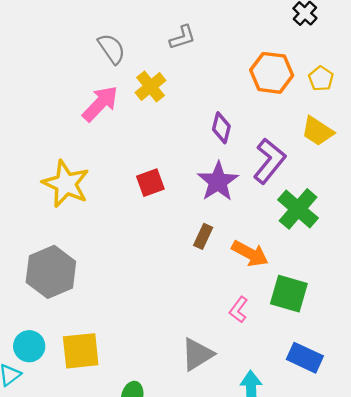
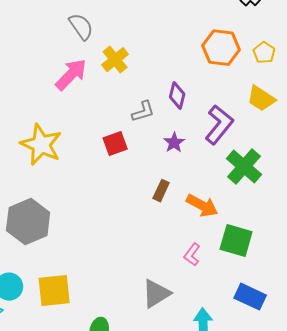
gray L-shape: (182, 37) -> (143, 112), moved
purple star: (218, 181) -> (174, 143), size x0.6

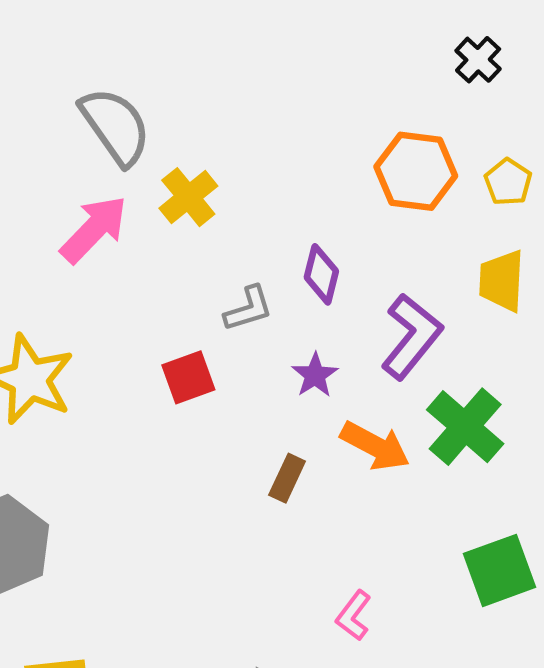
gray semicircle: (81, 27) -> (115, 126), size x1.4
yellow trapezoid: (261, 99) -> (502, 281), turned 60
orange arrow: (202, 206) -> (375, 446), moved
green square: (236, 241) -> (500, 570), moved, turned -36

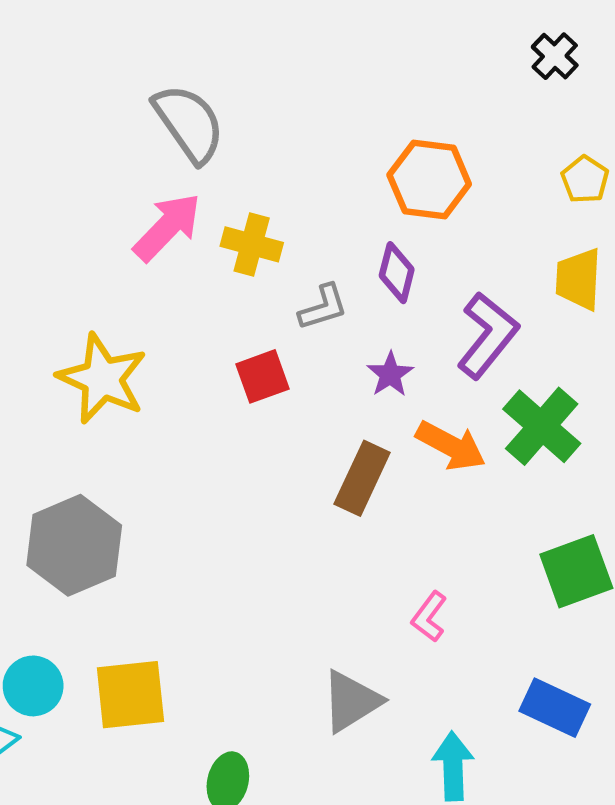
orange hexagon: (416, 171) -> (429, 180), moved
yellow cross: (188, 197) -> (252, 244), moved, turned -36
brown rectangle: (287, 478) -> (362, 478), size x1.5

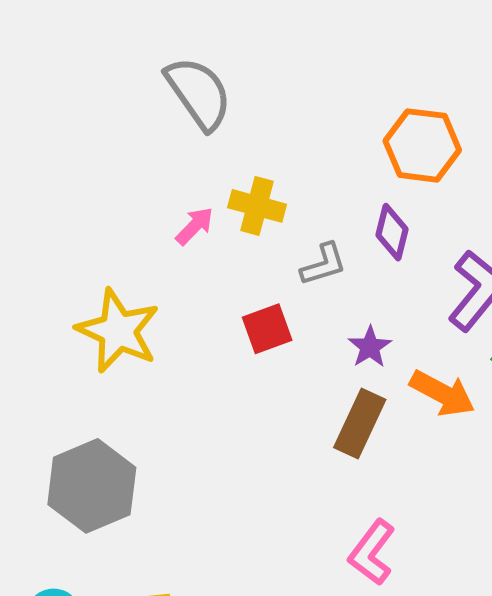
pink arrow: (167, 227) -> (195, 226), moved, size x0.6
purple star: (390, 374) -> (370, 347), moved
pink L-shape: (429, 617) -> (372, 552), moved, size x1.4

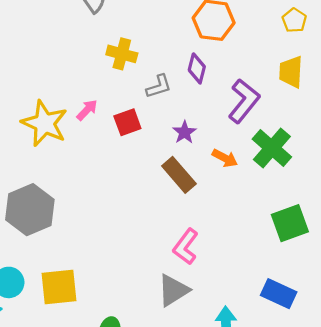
pink arrow: (195, 226) -> (87, 110), moved
orange arrow: (442, 393) -> (225, 158), size x0.7
brown rectangle: (360, 423) -> (179, 175), turned -66

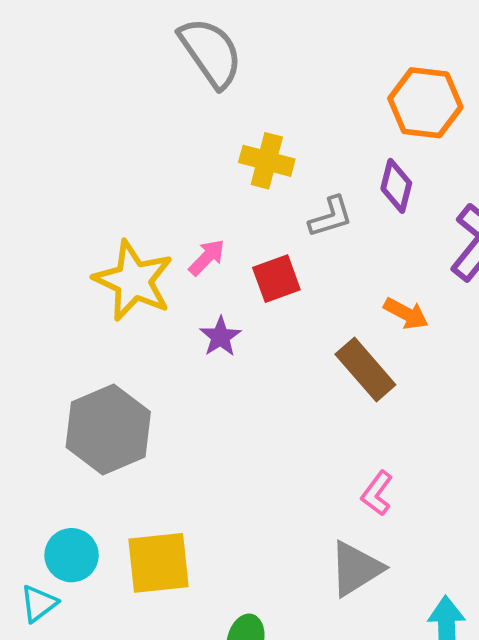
purple star: (185, 132) -> (220, 337), moved
orange arrow: (225, 158) -> (406, 313), moved
pink L-shape: (186, 247) -> (377, 493), size x0.7

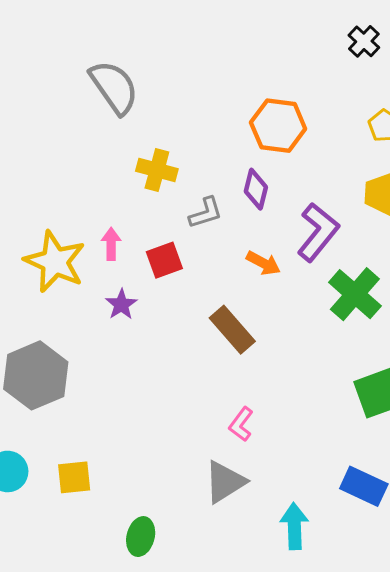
pink arrow: (207, 257) -> (111, 244), turned -44
orange arrow: (406, 313) -> (263, 263), moved
yellow square: (159, 563) -> (74, 477), size x0.7

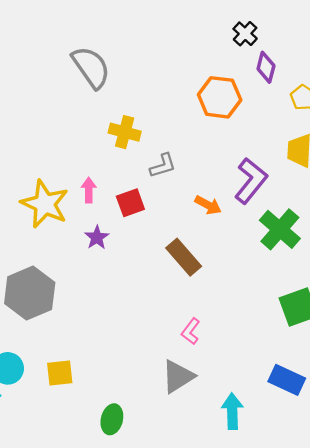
black cross: (364, 41) -> (245, 34), moved
purple diamond: (256, 189) -> (266, 67), moved

